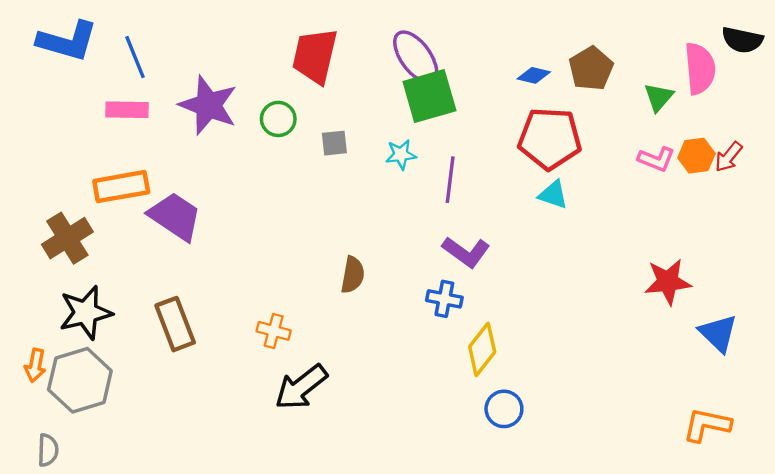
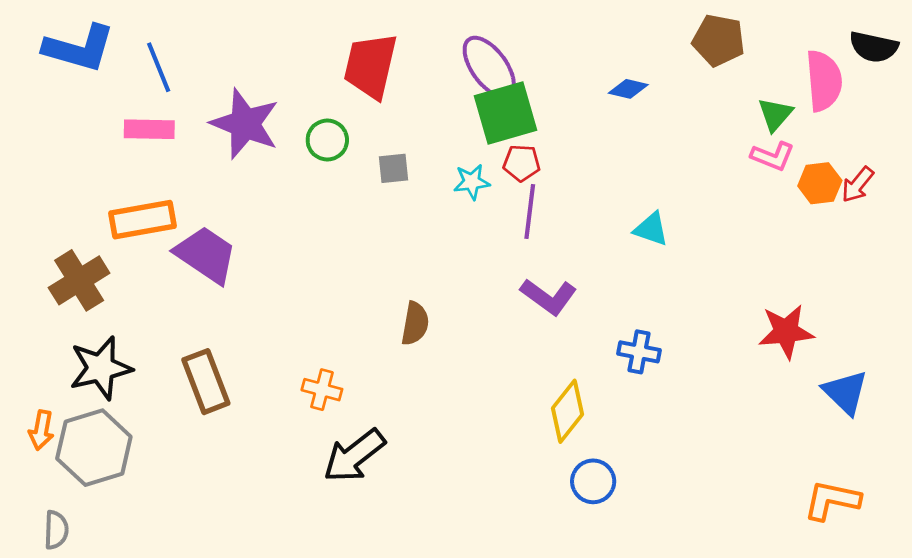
brown pentagon: (591, 69) -> (719, 40), moved, turned -30
red pentagon: (550, 138) -> (522, 163), moved, size x0.5
pink L-shape: (656, 159) -> (773, 156), moved
blue cross: (444, 299) -> (639, 352), moved

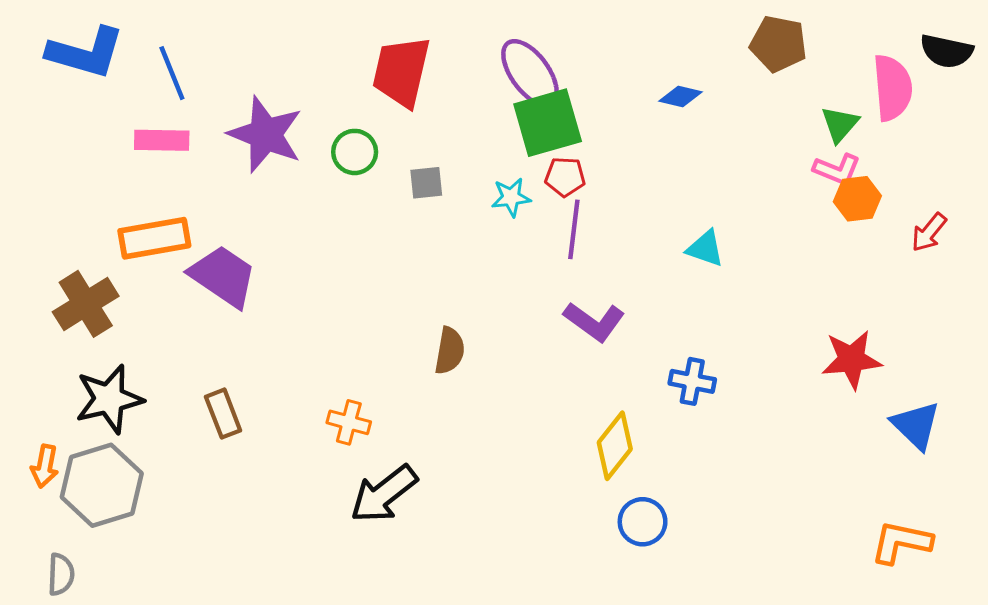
orange hexagon: (820, 183) -> (857, 199), moved
red arrow: (858, 185) -> (929, 232), moved
brown rectangle: (206, 382) -> (223, 414), size x0.7

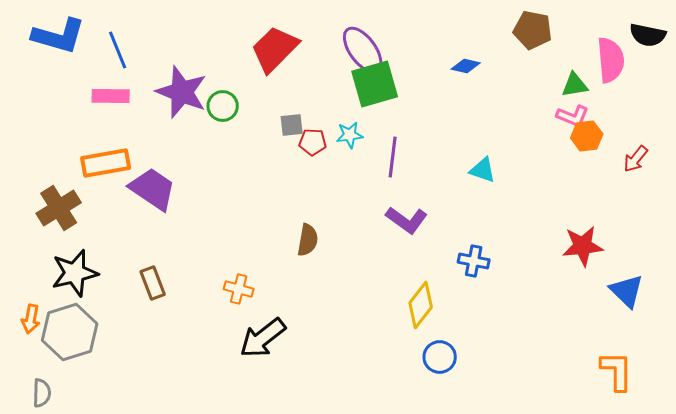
red trapezoid: (401, 72) -> (275, 49), turned 32
green triangle: (840, 124) -> (575, 85), turned 40
green circle: (355, 152) -> (223, 106), moved
red pentagon: (565, 177) -> (313, 142), moved
orange L-shape: (901, 542) -> (617, 371), turned 78

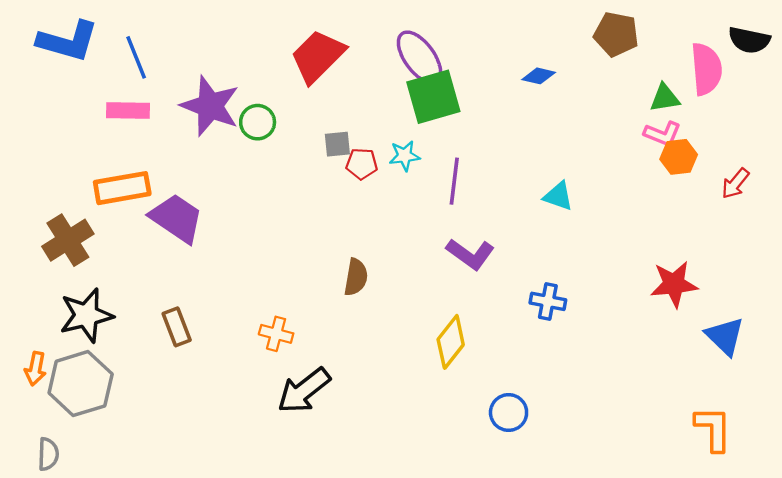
yellow diamond: (421, 305) -> (451, 342), moved

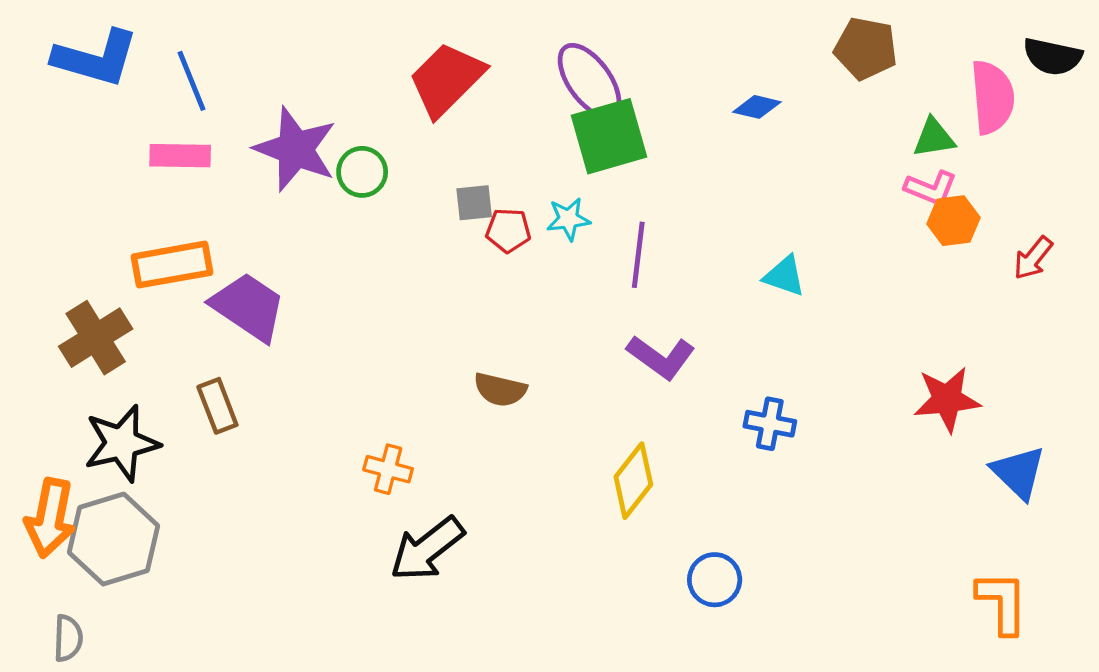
brown semicircle: (356, 277) -> (500, 390), turned 93
brown rectangle: (177, 327) -> (217, 406), moved
orange arrow: (35, 369) -> (50, 518), size x1.6

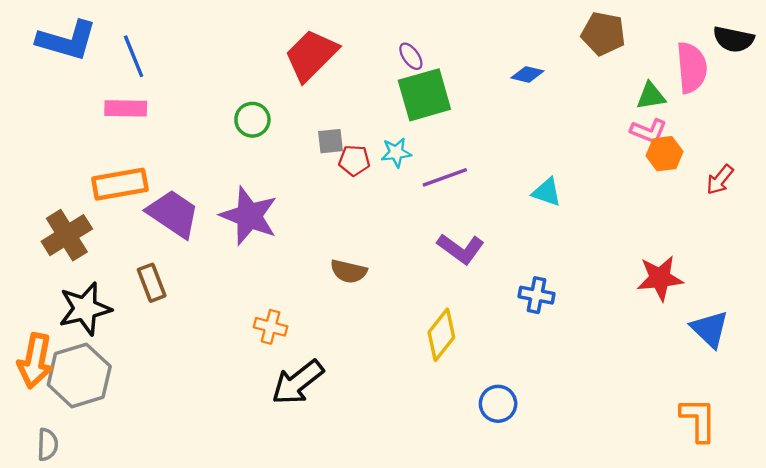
purple ellipse: (590, 81) -> (411, 56), size x0.5
purple star: (295, 149) -> (249, 216), moved
purple line: (638, 255) -> (445, 177), turned 63

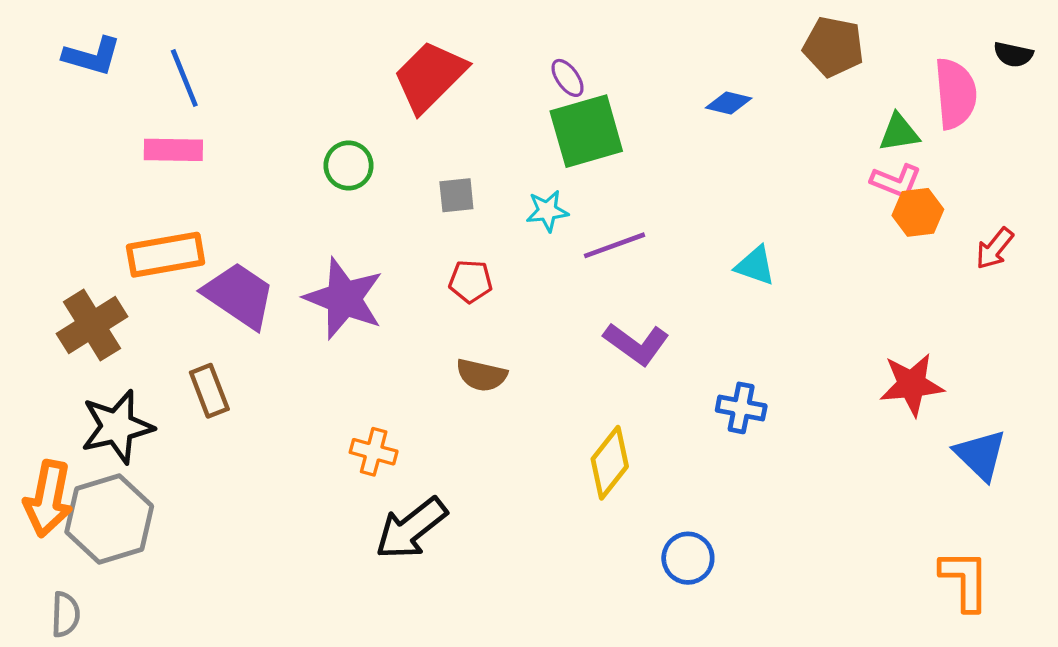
black semicircle: (733, 39) -> (1013, 54), size x0.7
blue L-shape: (67, 40) -> (92, 56), size x0.7
red pentagon: (354, 160) -> (471, 281), moved

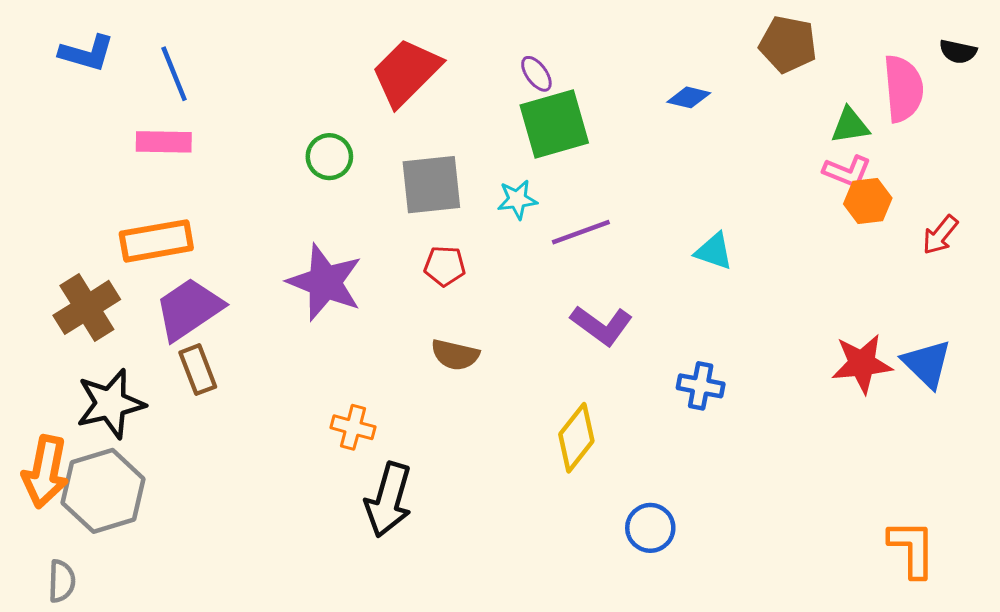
gray square: (456, 195) -> (431, 185), size x1.8
purple trapezoid: (239, 295) -> (189, 309), moved, turned -68
blue triangle: (980, 455) -> (927, 364), moved
black arrow: (411, 528) -> (389, 500), turned -36

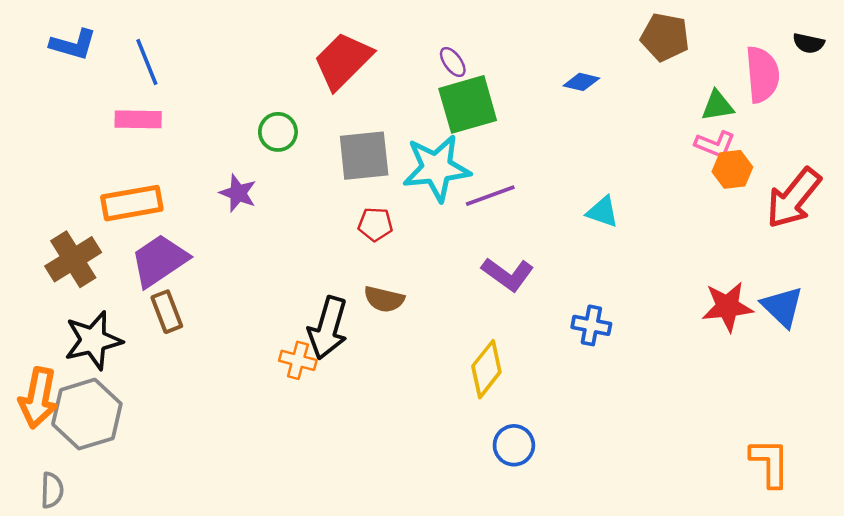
cyan star: (517, 200) -> (437, 168), size x2.0
red arrow: (940, 235) -> (794, 198), size x1.8
purple star: (325, 282) -> (238, 193), moved, size x0.6
black arrow: (389, 500) -> (328, 328), moved
blue circle: (650, 528) -> (514, 445), moved

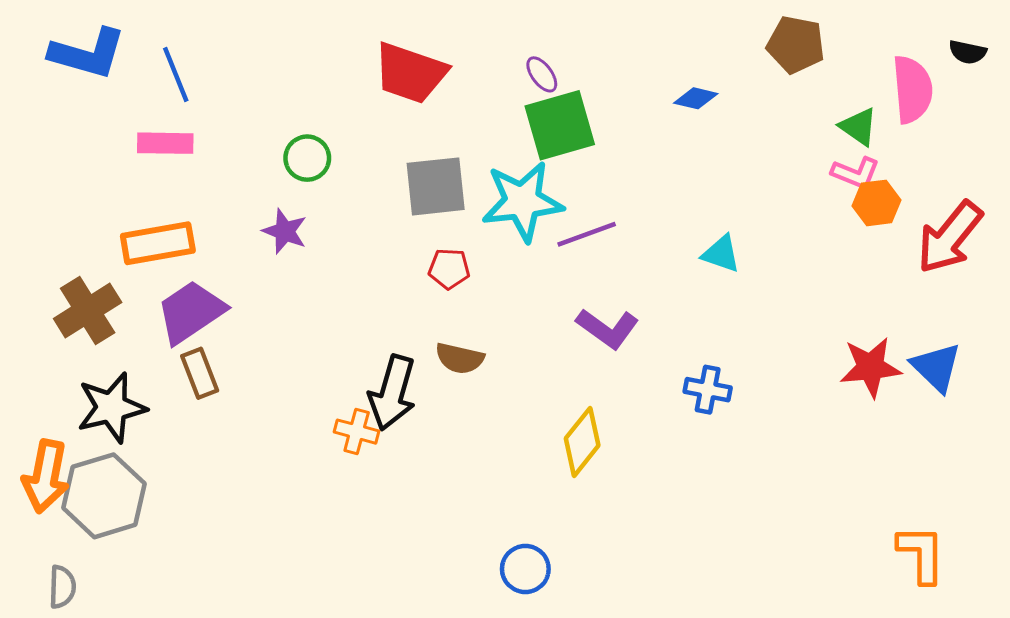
blue L-shape: (73, 45) -> (88, 54), size x1.4
red trapezoid: (343, 61) -> (410, 73), turned -116
green triangle: (717, 106) -> (859, 127), turned 44
green circle: (278, 132) -> (307, 158), moved
blue circle: (514, 445) -> (525, 569), moved

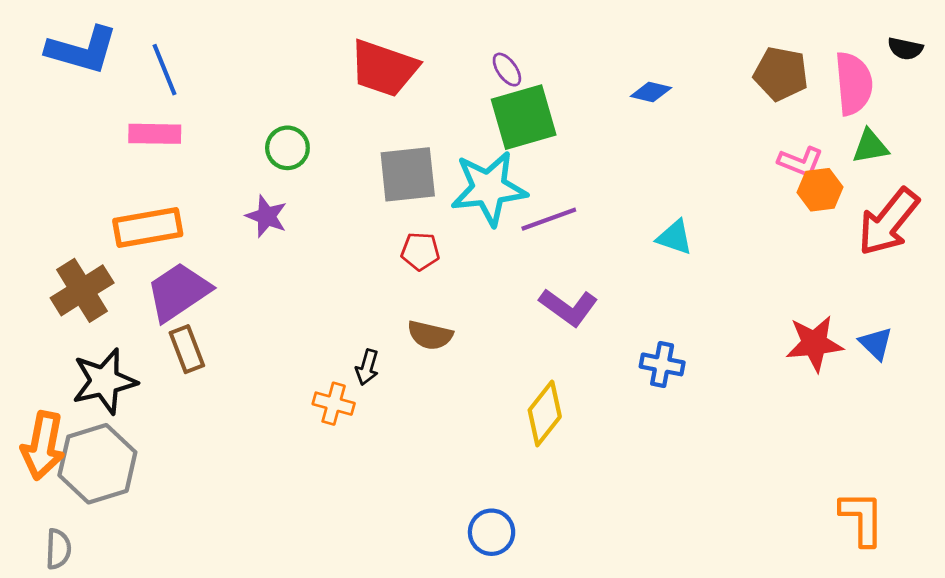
brown pentagon: (796, 45) -> (781, 74), moved
green triangle: (859, 127) -> (870, 146), moved, turned -45
blue triangle: (936, 367) -> (876, 344), size x0.7
black arrow: (392, 393) -> (367, 367), size x0.5

